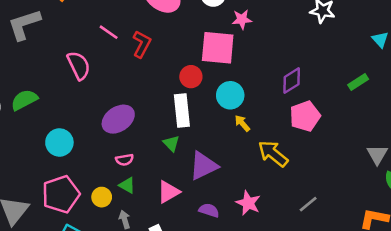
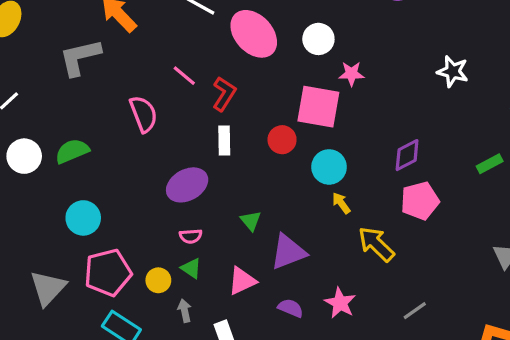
white rectangle: (182, 111) -> (224, 141), moved, size x0.7
cyan circle: (59, 142) -> (83, 218), moved

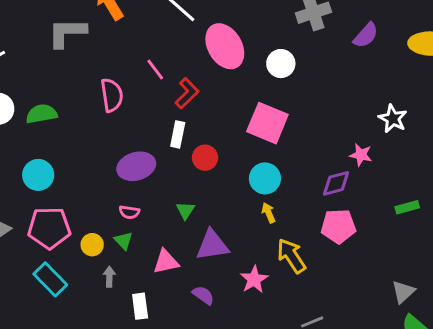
pink star: (351, 74) -> (361, 155), moved
red circle: (282, 140) -> (205, 158), moved
pink star: (340, 303) -> (254, 279), moved

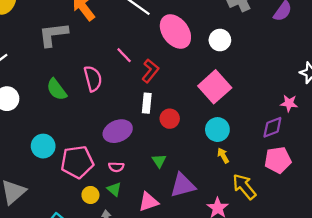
green semicircle: (42, 114) -> (57, 89), moved, turned -110
pink square: (267, 123) -> (215, 87), turned 32
pink pentagon: (49, 228) -> (77, 162), moved

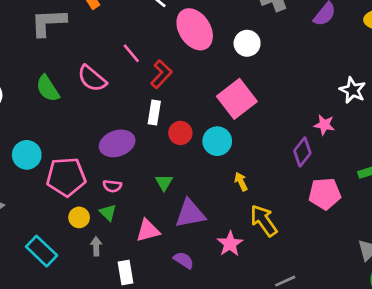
pink semicircle: (93, 79) -> (92, 79), turned 140
purple diamond: (272, 127) -> (302, 152), turned -35
cyan circle: (217, 130) -> (217, 141), moved
pink pentagon: (278, 160) -> (325, 194), moved

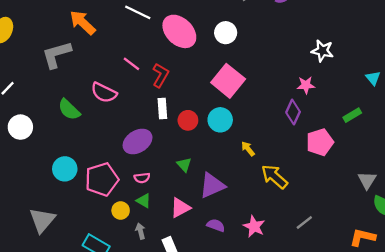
pink star: (230, 244) -> (254, 226), moved

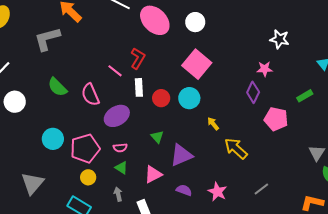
pink line: (131, 64) -> (115, 71), moved
pink semicircle: (104, 93) -> (90, 95), moved, turned 40
pink pentagon: (320, 142) -> (276, 119), turned 30
yellow circle: (121, 210) -> (88, 177), moved

